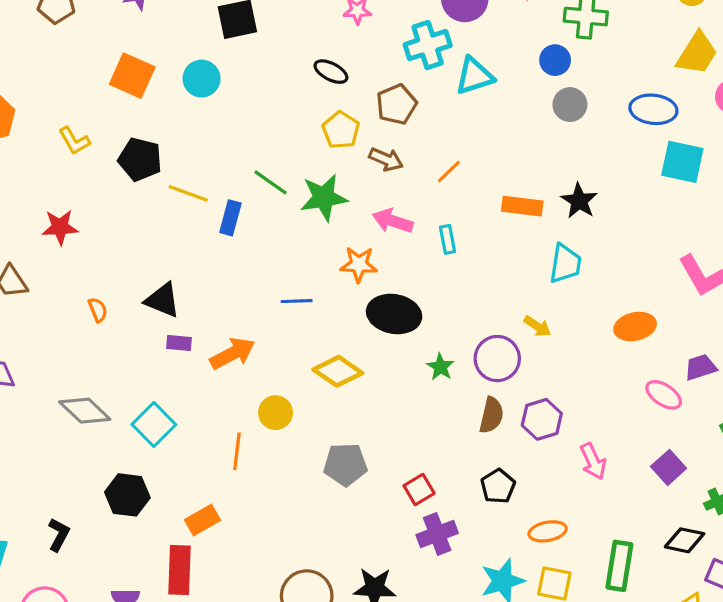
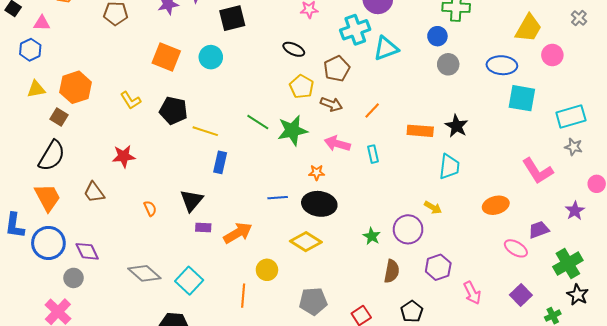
blue rectangle: (230, 218) -> (220, 162), moved
orange star: (359, 264) -> (317, 172), size x0.7
black triangle: (163, 300) -> (191, 200), turned 50
black ellipse: (394, 314) -> (319, 204), moved
brown semicircle: (491, 415) -> (392, 271), moved

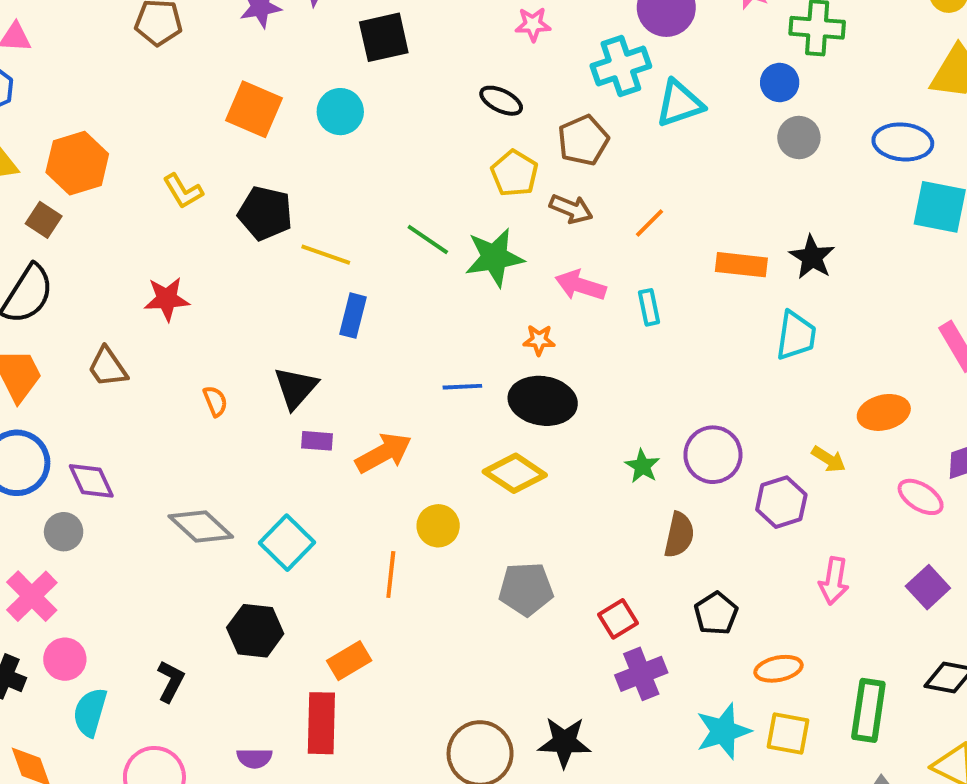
yellow arrow: (433, 208) -> (829, 459), moved
purple hexagon: (438, 267) -> (781, 502), moved
pink arrow: (472, 293) -> (834, 581), turned 35

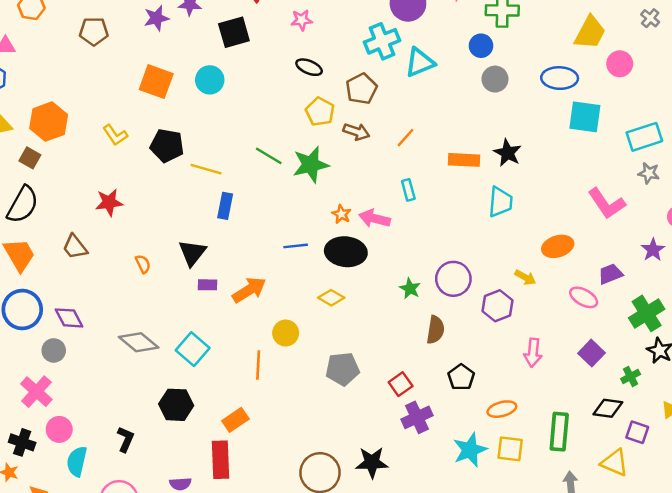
pink star: (533, 24) -> (302, 20), moved
pink arrow: (581, 285) -> (375, 218), moved
orange star: (539, 340) -> (341, 214), turned 30
yellow diamond: (515, 473) -> (331, 298), size x0.7

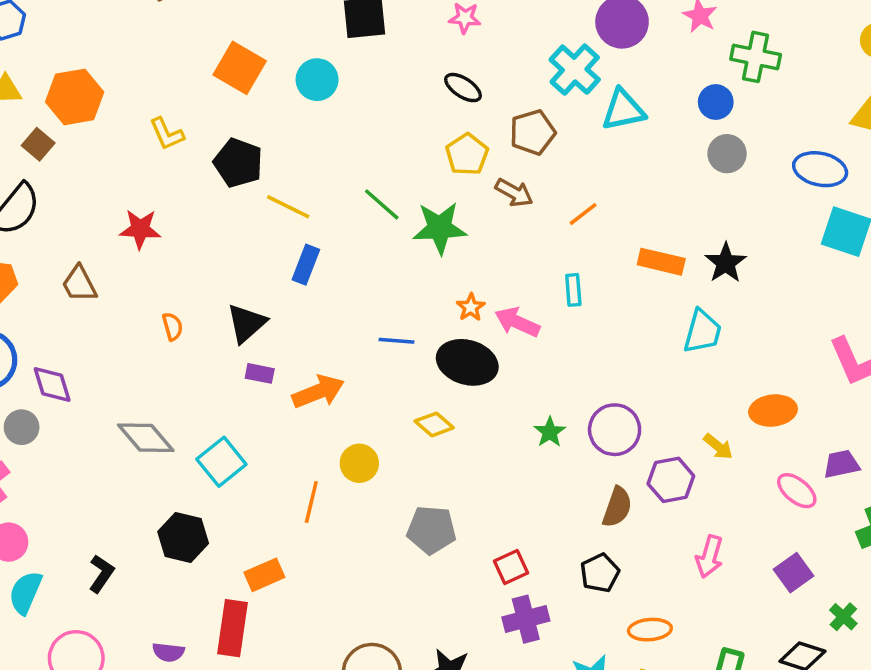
cyan cross: (382, 41) -> (575, 70), turned -36
brown semicircle: (435, 330) -> (617, 507), moved
green cross: (631, 377) -> (843, 617), turned -30

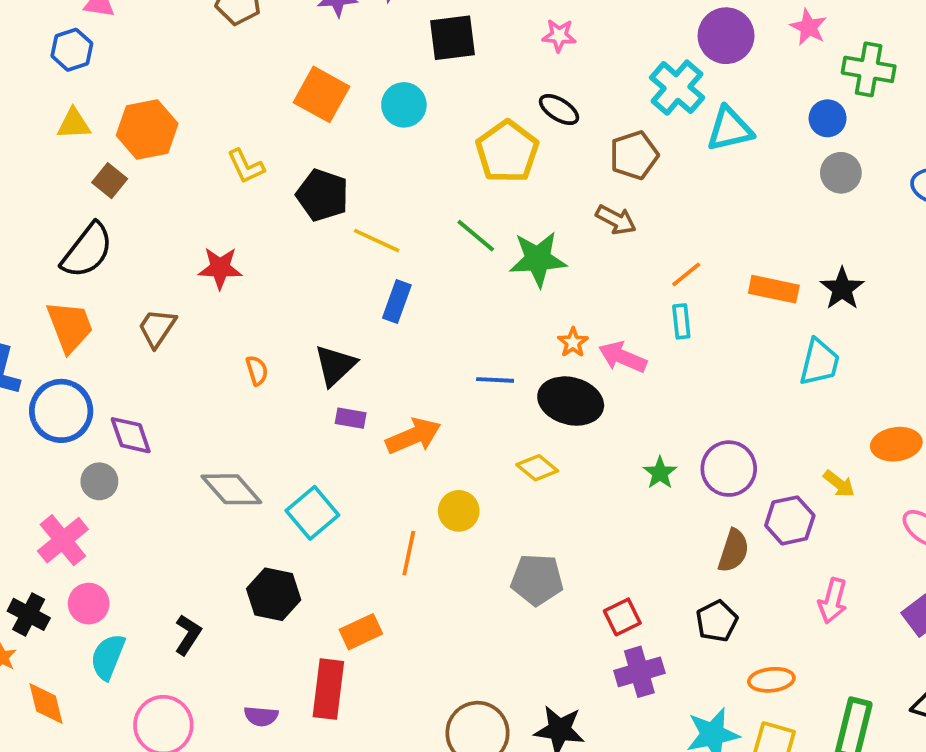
yellow pentagon: (467, 154) -> (507, 152), moved, size x1.4
orange line: (583, 214) -> (686, 274), moved
brown trapezoid: (79, 284) -> (157, 328), turned 63

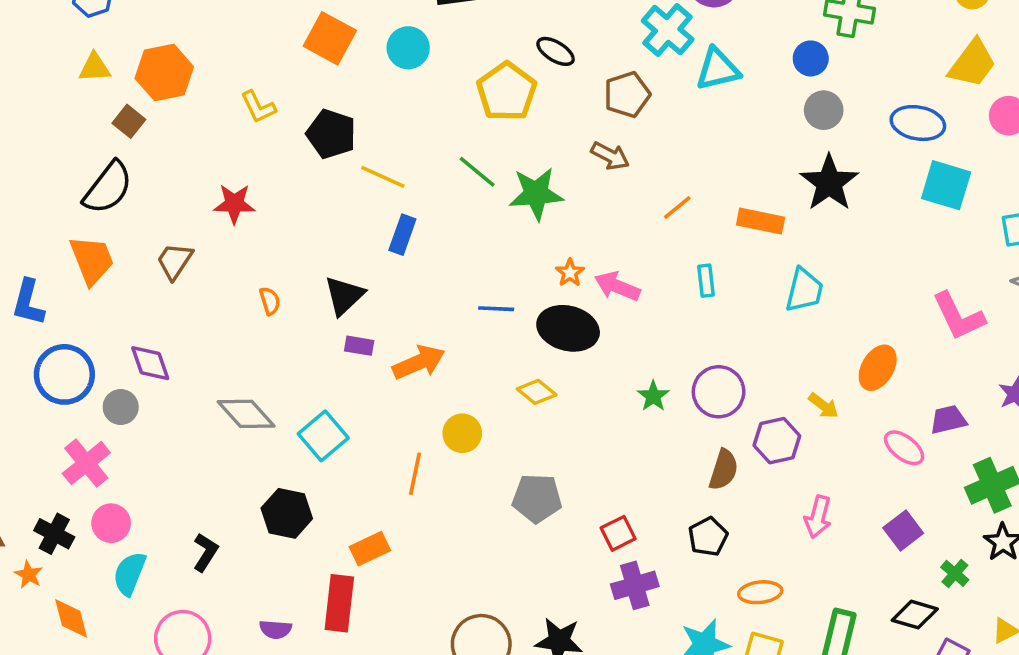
black star: (842, 289) -> (829, 183), moved, size x1.4
cyan rectangle: (681, 321) -> (706, 281), moved
blue circle: (61, 411) -> (64, 374), moved
orange ellipse: (896, 444) -> (878, 368), turned -51

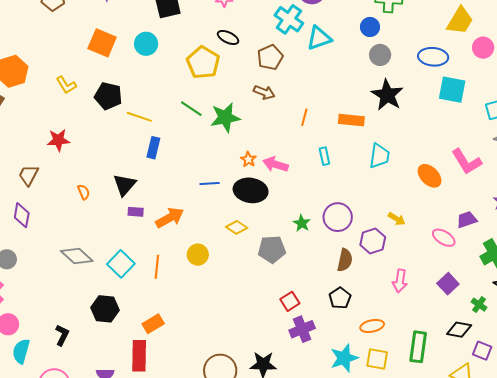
orange line: (677, 208) -> (304, 117), turned -30
purple diamond: (150, 363) -> (22, 215), moved, turned 35
orange ellipse: (878, 368) -> (430, 176), moved, turned -70
orange line: (415, 474) -> (157, 267), moved
gray pentagon: (537, 498) -> (272, 249), moved

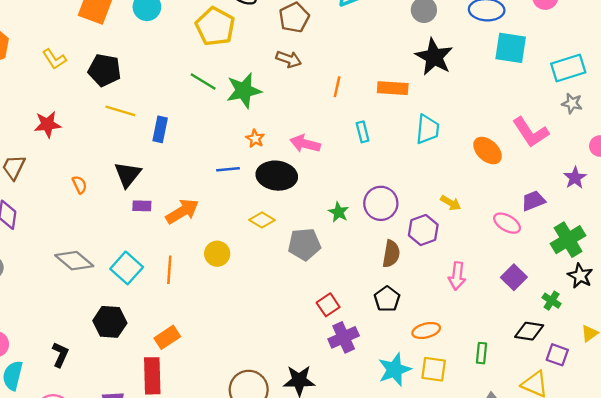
yellow line: (139, 117) -> (120, 111), moved
orange star: (248, 159) -> (255, 139), moved
green rectangle: (418, 347) -> (481, 353), size x0.6

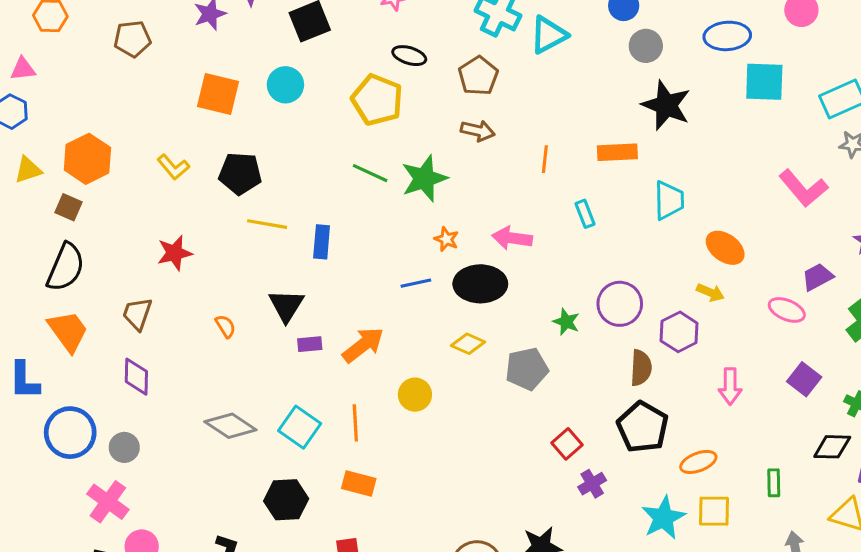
orange ellipse: (488, 151) -> (725, 248), moved
black pentagon: (387, 299) -> (643, 427), size x1.5
orange rectangle: (167, 337) -> (359, 483), moved, turned 55
purple cross: (344, 337) -> (592, 484), size x0.7

